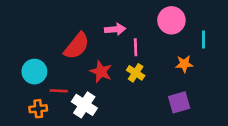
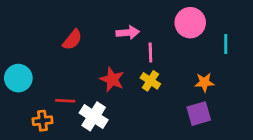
red semicircle: (77, 46) -> (72, 40), moved, size x0.7
orange star: (184, 64) -> (204, 82), moved
cyan circle: (34, 72) -> (18, 78), moved

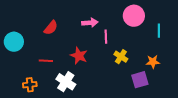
cyan circle: (18, 78) -> (14, 42), moved
yellow cross: (150, 81) -> (121, 57), moved
orange star: (204, 82) -> (153, 62), moved
red line: (65, 101) -> (46, 61), moved

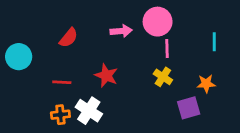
pink circle: (134, 16) -> (158, 22), moved
pink line: (106, 37) -> (167, 49), moved
orange cross: (30, 85) -> (60, 115), moved

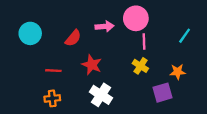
red semicircle: (69, 38) -> (73, 38), moved
cyan line: (214, 42) -> (185, 36), turned 35
cyan circle: (19, 57) -> (30, 33), moved
white cross: (89, 111) -> (101, 95), moved

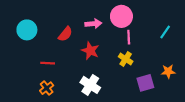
red star: (92, 65) -> (90, 51), moved
orange star: (178, 72) -> (168, 71), moved
orange cross: (52, 98) -> (47, 88), turned -32

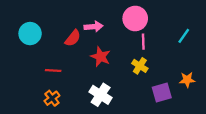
pink arrow: (93, 24) -> (94, 27), moved

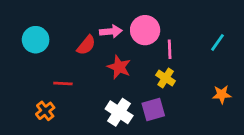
pink circle: (135, 18) -> (145, 30), moved
purple square: (162, 92) -> (153, 109), moved
orange cross: (52, 98) -> (45, 111), moved

